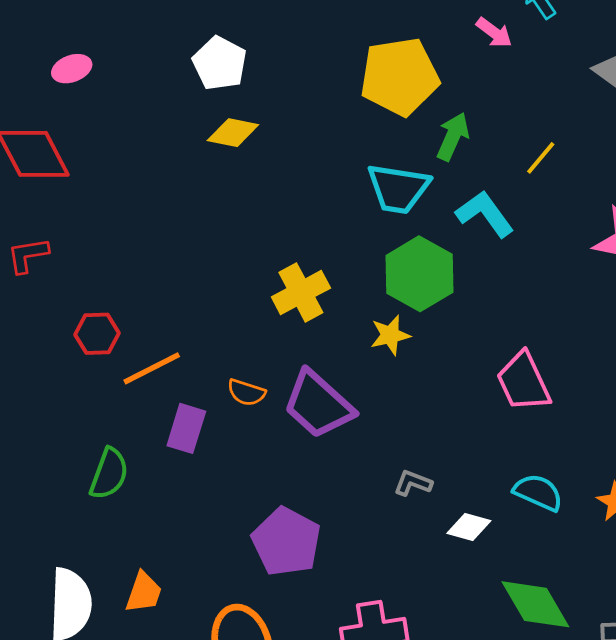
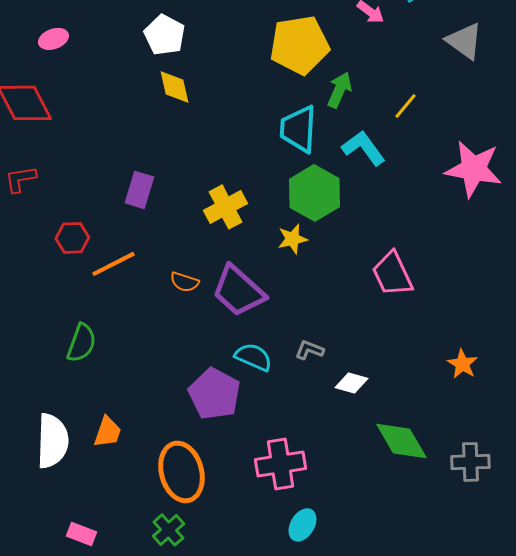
yellow diamond: (233, 133) -> (174, 87), turned 66
cyan trapezoid: (398, 189) -> (298, 129), turned 84
purple rectangle: (186, 428) -> (139, 190), moved
cyan semicircle: (538, 492) -> (253, 357), moved

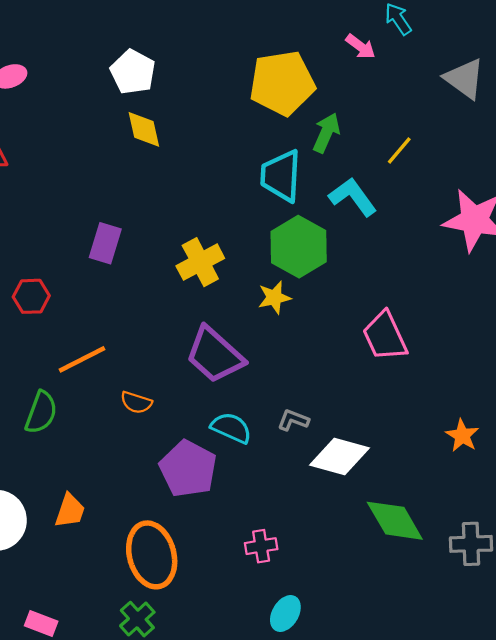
orange line: (113, 264) -> (82, 359), moved
orange semicircle: (184, 282) -> (136, 402), moved
white diamond: (351, 383) -> (340, 457), size x1.6
pink cross: (280, 464) -> (261, 546), size x0.6

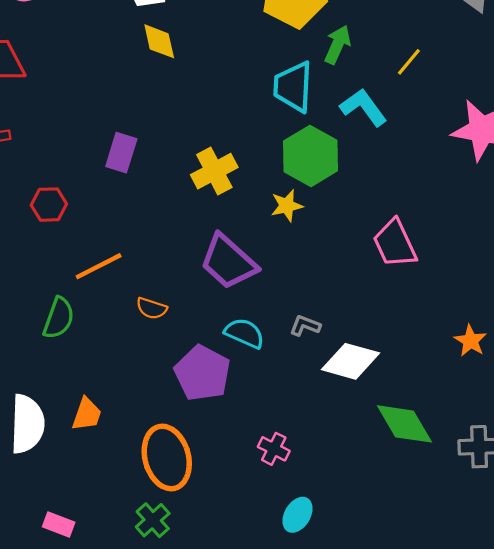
pink cross: (261, 546) -> (274, 449), turned 36

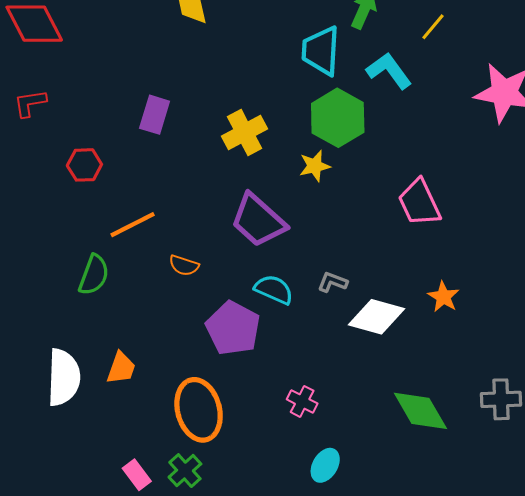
orange star: (470, 341) -> (443, 297), moved
green diamond: (405, 424) -> (420, 411), moved
pink rectangle: (59, 525) -> (137, 475), moved, turned 32

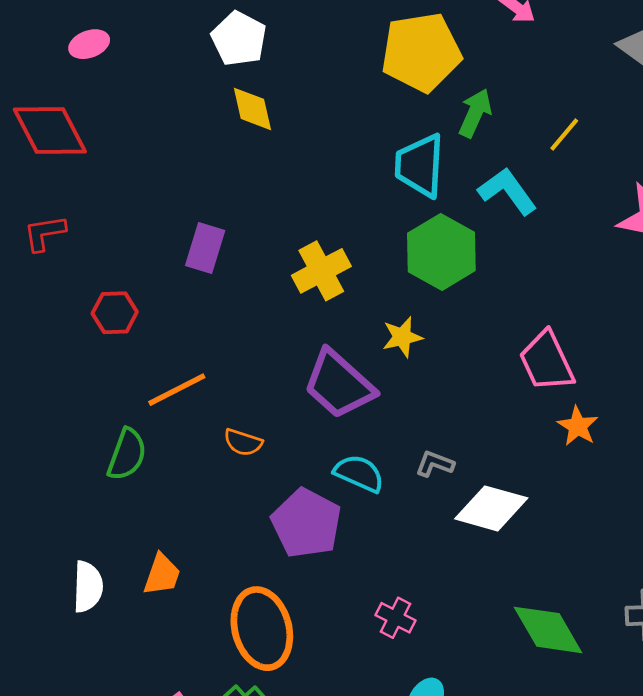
yellow star: (315, 166) -> (402, 337), moved
orange star: (443, 297) -> (578, 426), moved
white semicircle: (64, 377) -> (88, 587), size x0.7

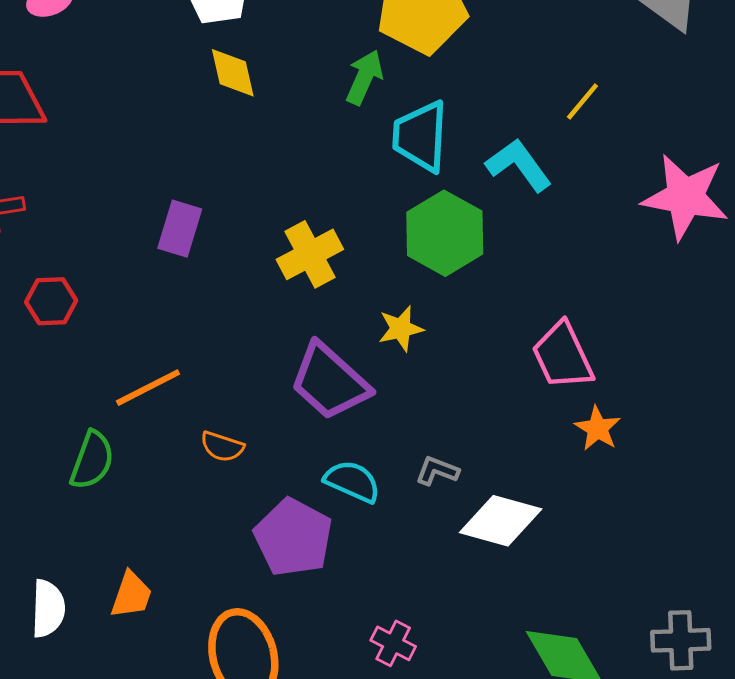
green arrow: (475, 113) -> (364, 77), moved
red hexagon: (115, 313) -> (51, 301), moved

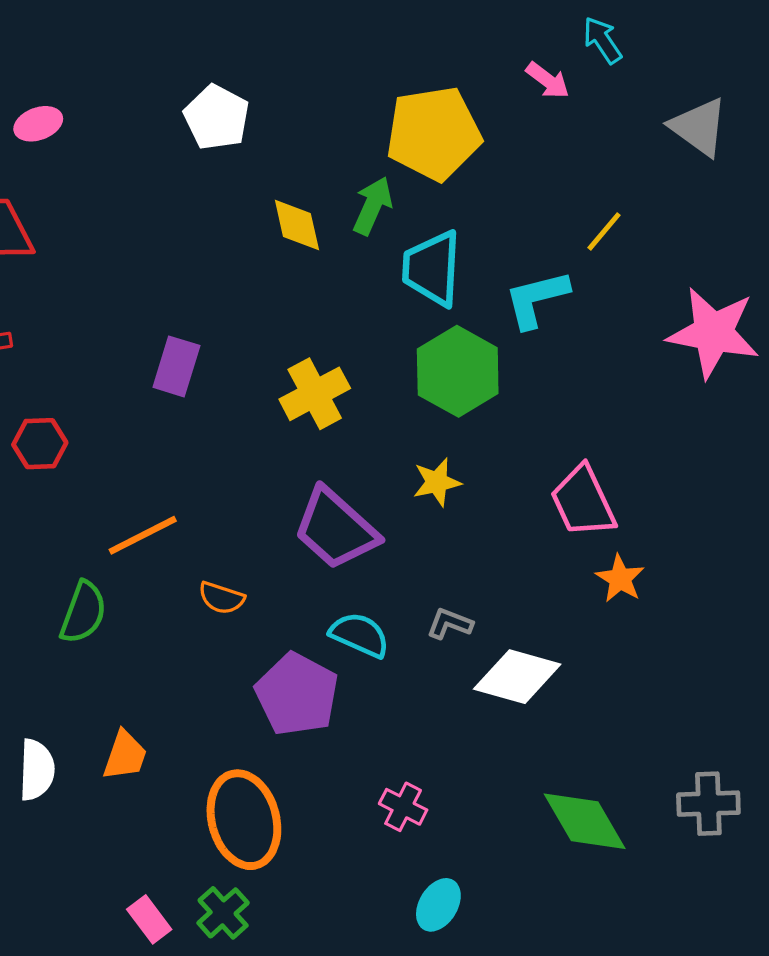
yellow diamond: (233, 73) -> (297, 225), moved
cyan L-shape: (519, 165) -> (536, 299), turned -68
yellow star: (401, 329) -> (437, 482), moved

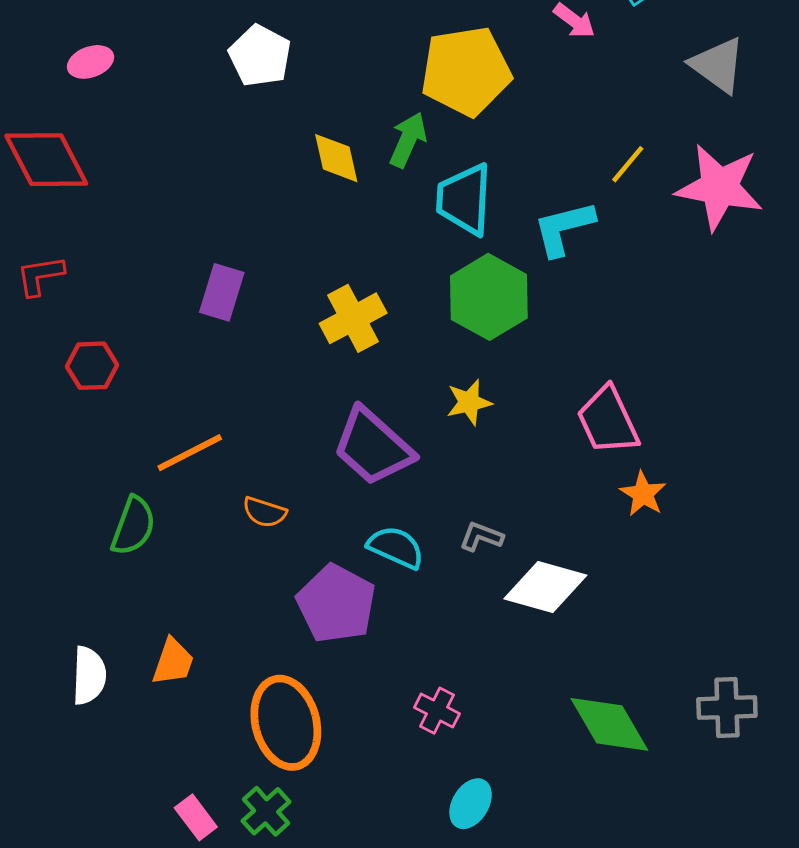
pink star: (713, 333) -> (719, 187), moved

